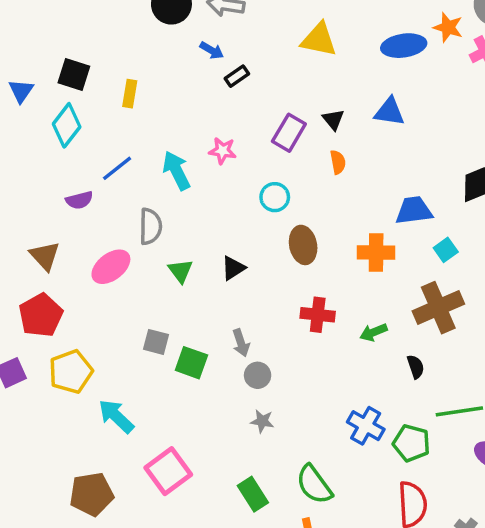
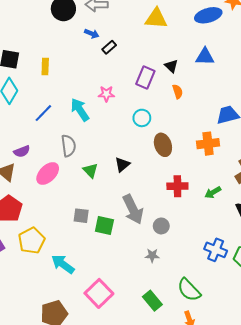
purple semicircle: (79, 200) -> (22, 151), moved
gray arrow: (241, 343) -> (133, 209), size x1.8
gray circle: (258, 375) -> (161, 226), moved

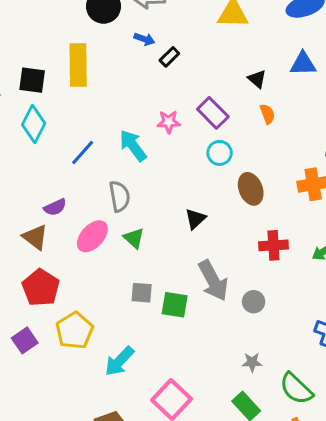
yellow rectangle: (45, 67) -> (78, 65), moved, size x1.8
purple rectangle: (145, 78) -> (213, 113), moved, turned -65
green triangle: (90, 170) -> (134, 238), moved
gray star: (152, 255) -> (252, 362), moved
cyan arrow: (63, 264) -> (119, 361), turned -80

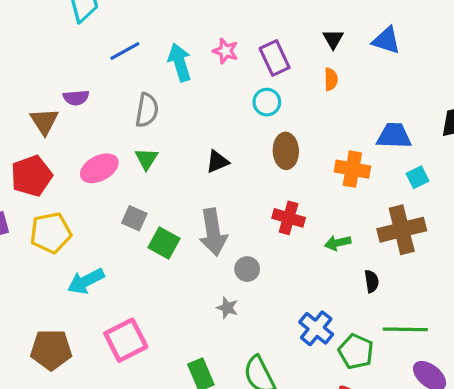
pink ellipse: (92, 236) -> (99, 168), moved
gray star: (252, 362) -> (227, 308), moved

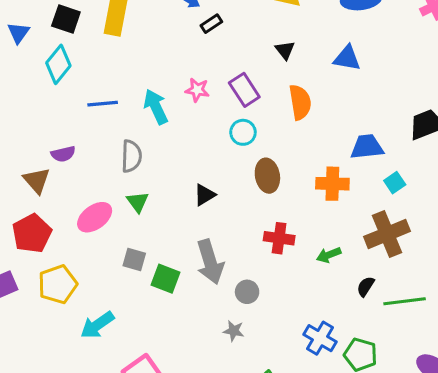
black triangle: (333, 39) -> (285, 50), moved
blue line: (125, 51) -> (103, 104), turned 32
orange semicircle: (331, 79) -> (300, 102), size x1.6
black semicircle: (372, 281) -> (366, 286), turned -130
green line: (405, 329) -> (405, 301), moved

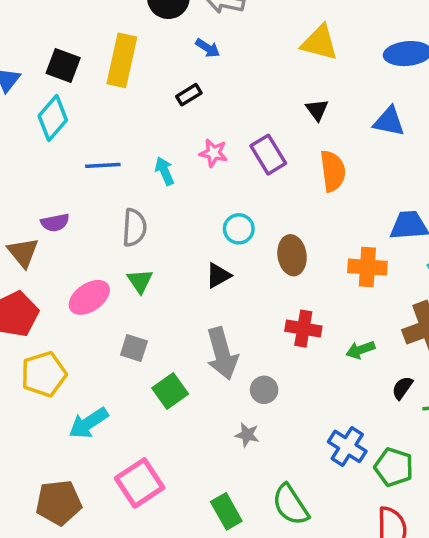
black rectangle: (211, 24) -> (189, 95), moved
cyan arrow: (156, 107) -> (165, 171), size x0.7
cyan circle: (243, 132) -> (239, 229), moved
green square: (166, 279) -> (170, 391), moved, turned 32

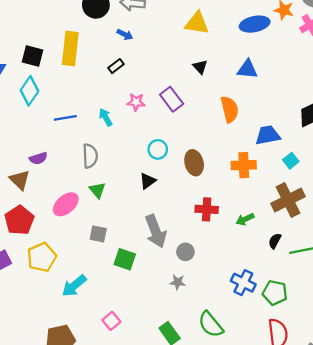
orange semicircle: (333, 171) -> (230, 109), moved
green square: (170, 391) -> (125, 259), turned -30
pink square: (140, 483) -> (111, 321), size x0.6

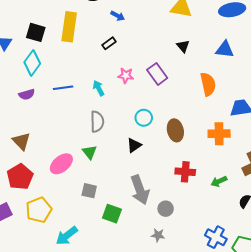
gray semicircle: (90, 156) -> (97, 122), moved
purple semicircle: (38, 158) -> (27, 94), moved

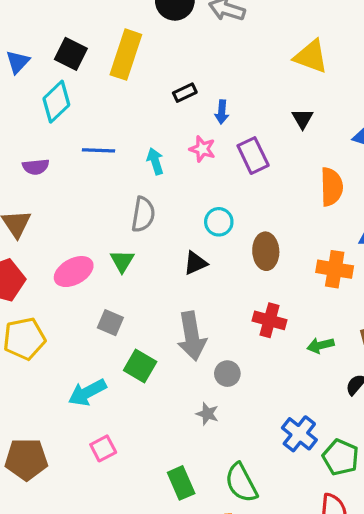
blue arrow: (118, 16) -> (222, 112), moved, turned 56
purple semicircle: (27, 94) -> (36, 167), moved
cyan arrow: (67, 236) -> (87, 392), moved

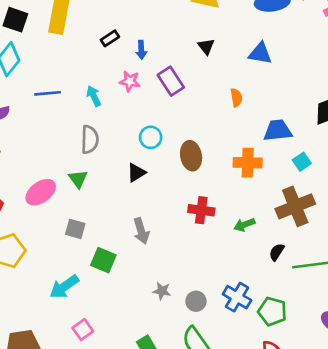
orange semicircle: (331, 187) -> (236, 98), size x0.6
gray arrow: (192, 336) -> (141, 231), size x0.7
gray circle: (227, 374) -> (196, 301), moved

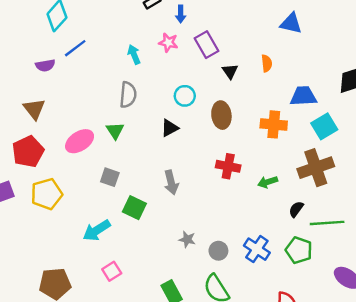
black triangle: (206, 46) -> (230, 71), moved
blue line: (48, 93) -> (75, 48), moved, turned -35
cyan square: (302, 162) -> (324, 126), size x1.5
green pentagon: (272, 311) -> (299, 250), moved

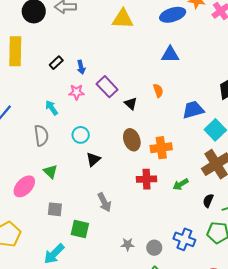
gray semicircle: (128, 95) -> (41, 135), moved
cyan circle: (185, 96) -> (81, 135), moved
orange cross: (274, 124) -> (161, 148), moved

